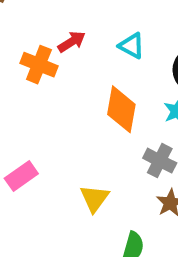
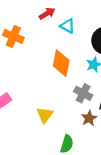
red arrow: (72, 42) -> (47, 13), moved

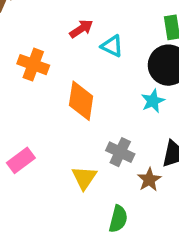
orange diamond: (61, 63) -> (81, 101), moved
gray cross: (83, 93) -> (120, 152), moved

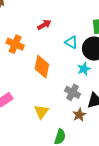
cyan triangle: (112, 46) -> (71, 42), moved
gray cross: (120, 152) -> (73, 92), moved

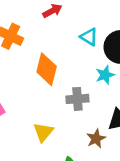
gray cross: (73, 92) -> (77, 99), moved, turned -35

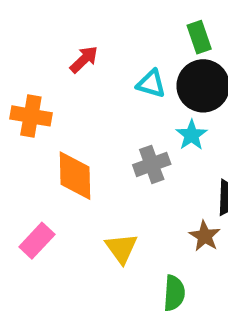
orange diamond: (47, 69) -> (75, 176), moved
gray cross: (77, 99) -> (152, 164), moved

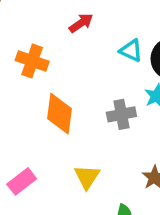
pink rectangle: (37, 241) -> (22, 181), moved

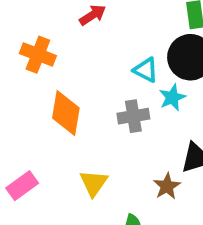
cyan triangle: (131, 51) -> (146, 70), moved

